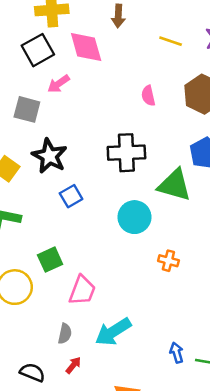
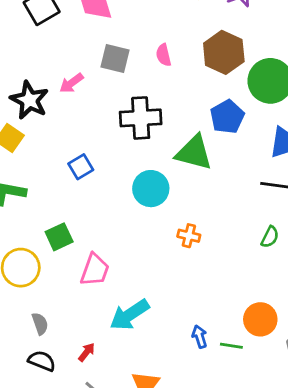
pink arrow: (59, 84) -> (71, 83), moved
gray square: (27, 109) -> (115, 59), moved
black star: (49, 156) -> (29, 100), moved
gray semicircle: (65, 334) -> (40, 324), moved, turned -30

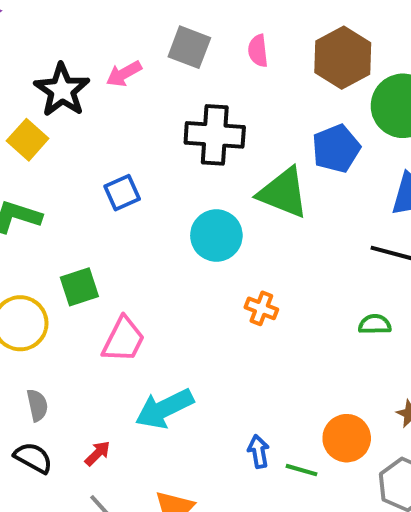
green semicircle: (270, 237) -> (375, 324), turned -125

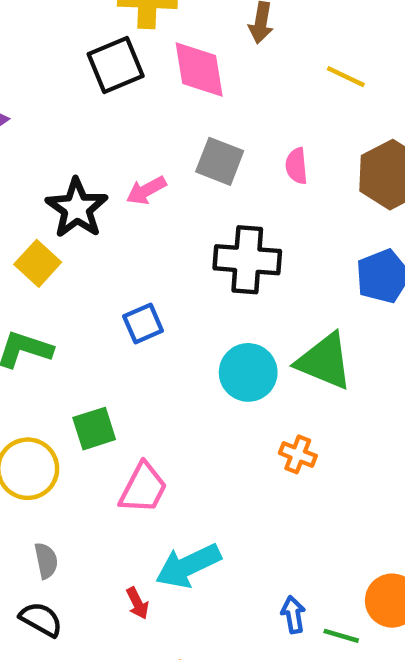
green triangle: (283, 193) -> (324, 361), moved
red arrow: (97, 453) -> (137, 603), moved, turned 108

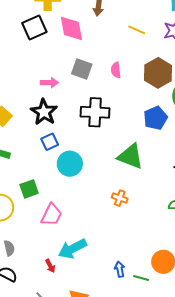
pink arrow: (146, 190) -> (49, 83), turned -150
black star: (77, 208) -> (44, 112), moved
cyan circle: (248, 372) -> (70, 164), moved

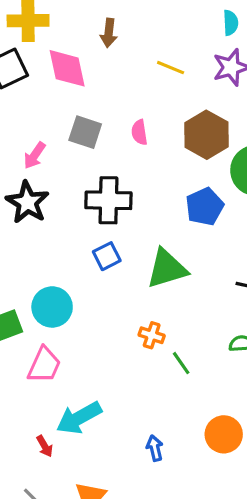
pink arrow: (49, 83) -> (35, 155), turned 126
blue square: (50, 142) -> (107, 256), moved
green triangle: (130, 156) -> (167, 269), turned -36
cyan circle: (70, 164) -> (52, 307), moved
green line: (141, 278) -> (181, 363), moved, turned 42

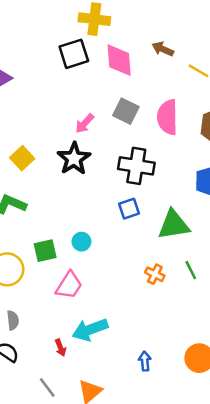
brown arrow: (109, 33) -> (163, 49), moved, turned 100
pink semicircle: (139, 132) -> (168, 117), size x1.8
cyan circle: (52, 307) -> (81, 242), size x0.6
green line: (181, 363) -> (191, 270), moved

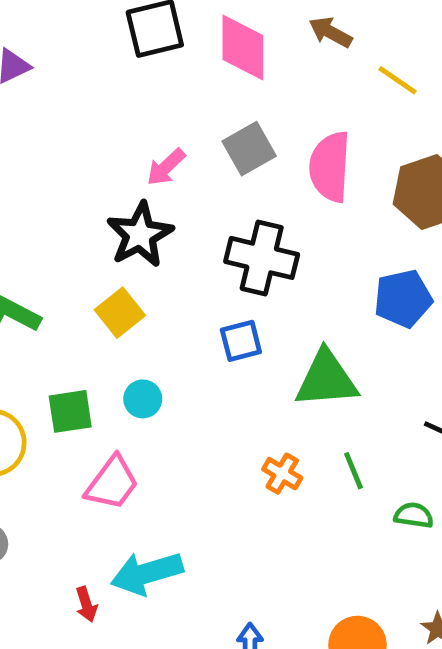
gray square: (126, 111) -> (249, 149), turned 30
yellow square: (22, 158) -> (120, 313), moved

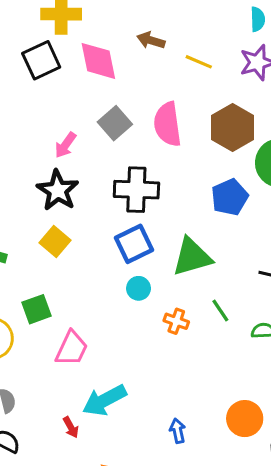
blue square: (241, 341) -> (134, 244), size x1.4
cyan circle: (143, 399) -> (139, 288), moved

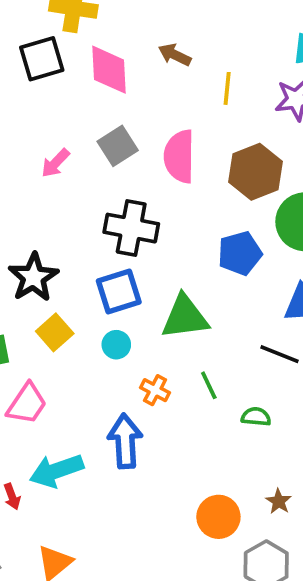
yellow line: (199, 62) -> (227, 88), turned 64
black star: (58, 190) -> (33, 277), moved
yellow square: (55, 242) -> (55, 332), moved
blue arrow: (178, 431) -> (125, 441), moved, size x1.8

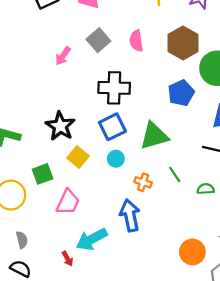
pink semicircle: (179, 156) -> (136, 41), size x0.7

